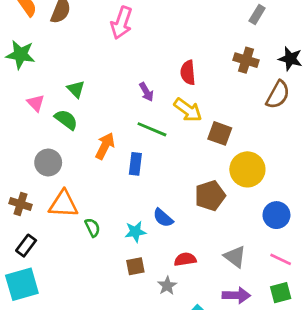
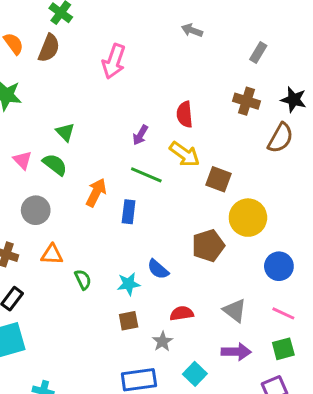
purple arrow: (146, 92) -> (140, 135), turned 60
pink triangle: (36, 103) -> (22, 160), moved
orange triangle: (63, 204) -> (52, 254), size x0.7

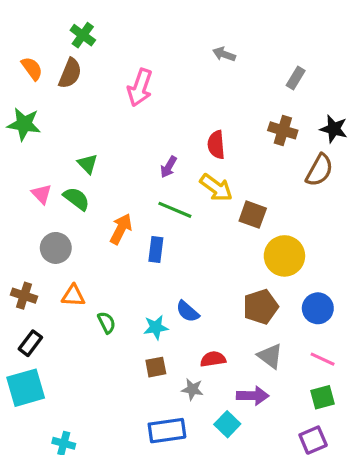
brown pentagon: (208, 246) -> (261, 307), moved
gray star: (162, 341) -> (192, 389), turned -30
purple arrow: (236, 352) -> (253, 396), moved

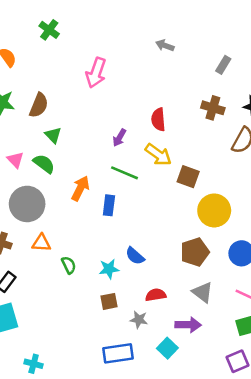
brown semicircle: (70, 73) -> (39, 105), moved
gray circle: (56, 248) -> (27, 204), size x1.4

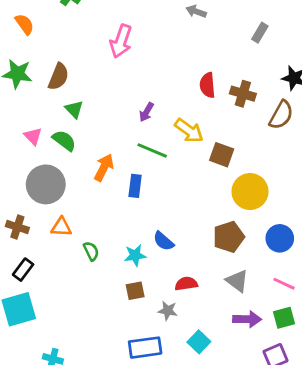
brown cross: (213, 108) -> (243, 94), moved
red semicircle: (158, 120) -> (207, 85), moved
purple arrow: (188, 325) -> (247, 319), moved

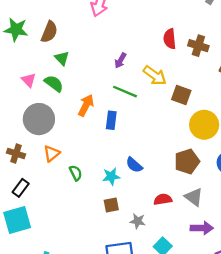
orange triangle: (61, 227) -> (52, 153), turned -42
red semicircle: (186, 284) -> (163, 199), moved

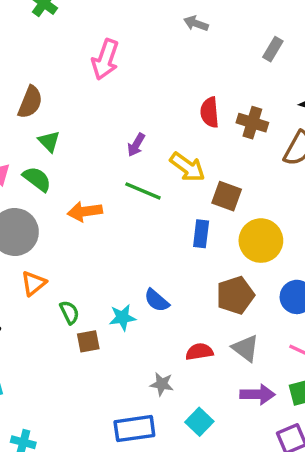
orange arrow: (86, 105) -> (85, 211), turned -125
blue rectangle: (111, 120) -> (201, 234), moved
brown square: (111, 205) -> (88, 341), moved

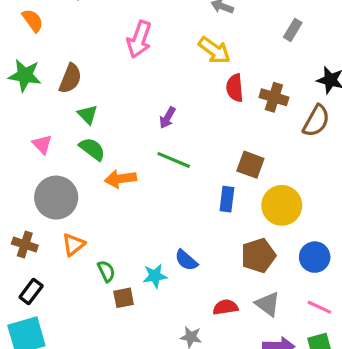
yellow arrow: (187, 167) -> (214, 50), moved
green semicircle: (37, 179) -> (92, 149), moved

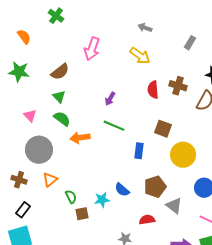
brown semicircle: (70, 78) -> (60, 72), moved, turned 30
red semicircle: (235, 88) -> (153, 90), moved
blue rectangle: (227, 199) -> (139, 151), moved
brown pentagon: (258, 256) -> (155, 187), moved
gray triangle: (268, 304) -> (174, 206), moved

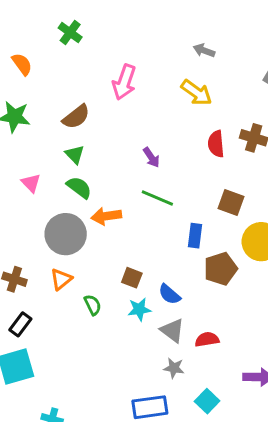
purple arrow: (110, 99) -> (151, 157), turned -64
gray circle: (39, 150) -> (66, 234), moved
brown pentagon: (155, 187) -> (221, 269), moved
gray triangle: (174, 206) -> (172, 330), moved
brown square: (82, 214) -> (132, 278), moved, turned 32

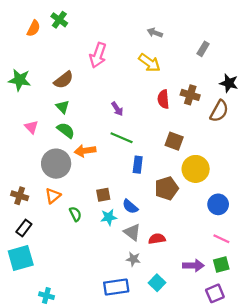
orange semicircle: (22, 64) -> (34, 28), moved, turned 63
blue rectangle: (195, 236) -> (138, 165), moved
brown square: (132, 278) -> (103, 195), turned -32

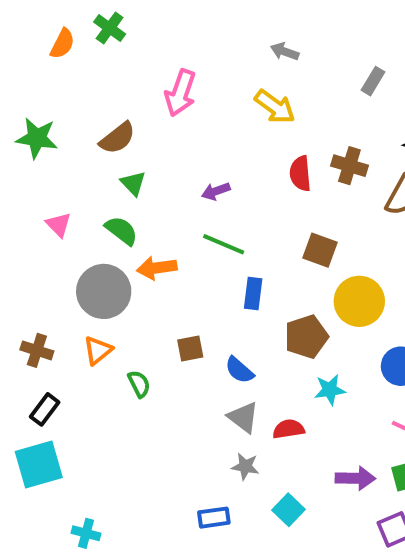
green triangle: (63, 107) -> (133, 183), moved
purple arrow: (117, 109) -> (216, 191), turned 104
cyan star: (109, 217) -> (330, 390), moved
blue rectangle: (116, 287) -> (214, 518), size x0.7

